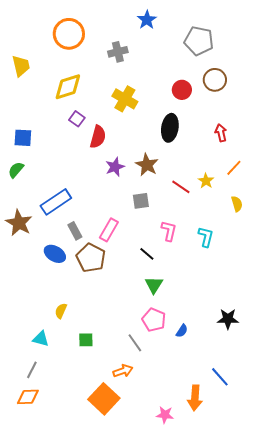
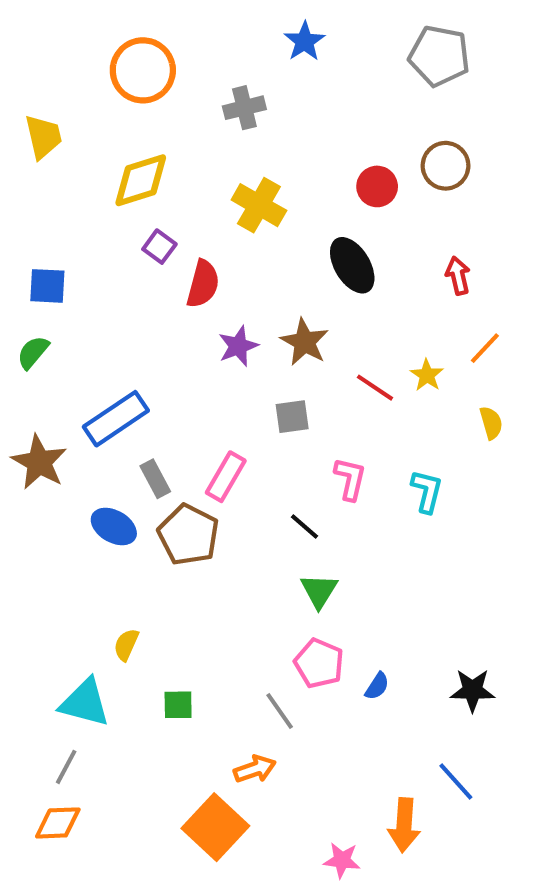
gray pentagon: (199, 41) -> (439, 56), moved
black ellipse: (170, 128) -> (352, 265), turned -40
black star: (228, 319) -> (472, 690), moved
cyan triangle: (41, 339) -> (85, 703), size x1.5

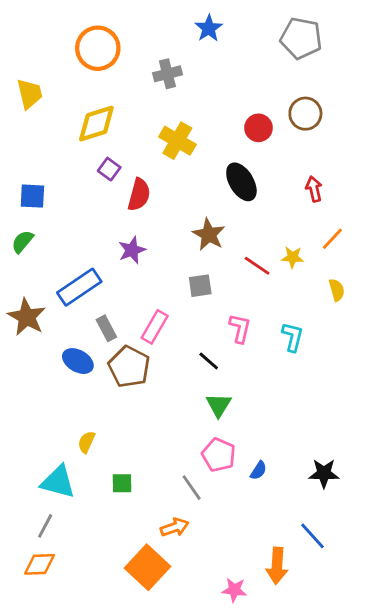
purple star: (238, 346) -> (132, 250), moved
yellow star: (427, 375) -> (293, 257), turned -30

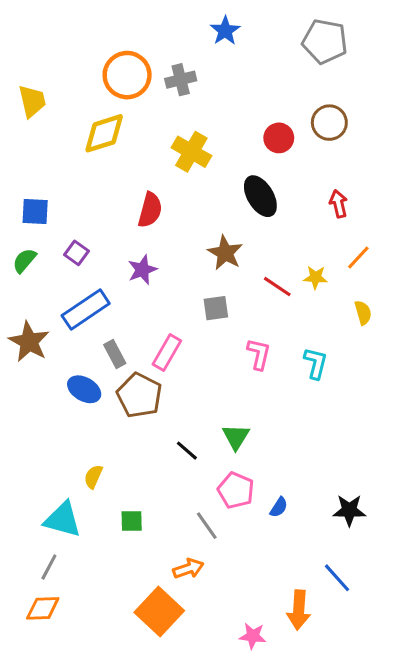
orange circle: (98, 48) -> (127, 75), moved
purple square: (109, 169) -> (76, 253), moved
black line: (209, 361) -> (187, 451), moved

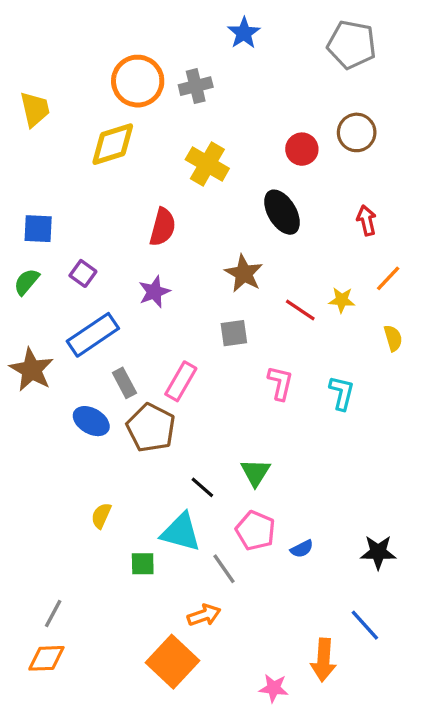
blue semicircle: (279, 507) -> (302, 549), turned 30
cyan triangle: (63, 520) -> (181, 532), moved

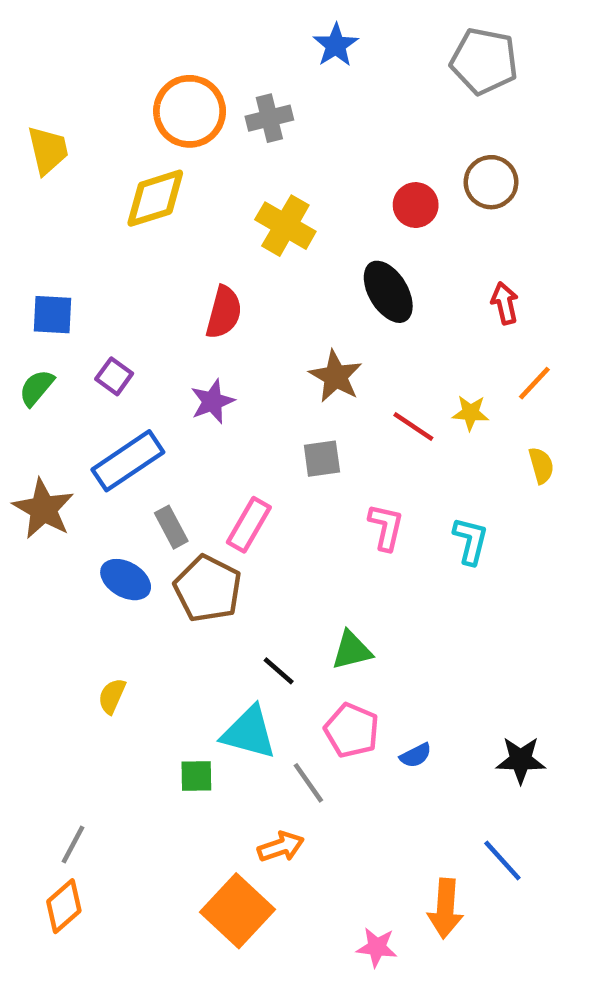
green triangle: (255, 473) -> (352, 650), turned 44
yellow semicircle: (101, 516) -> (112, 696), moved
orange diamond: (46, 658) -> (64, 906), turned -39

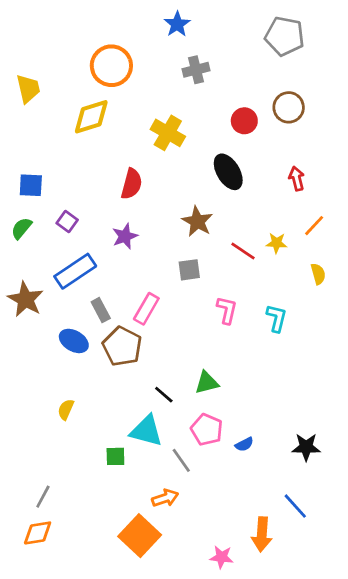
blue star: (336, 45) -> (177, 24), moved
gray cross: (269, 118) -> (196, 70), moved
orange diamond: (64, 906) -> (38, 533), turned 32

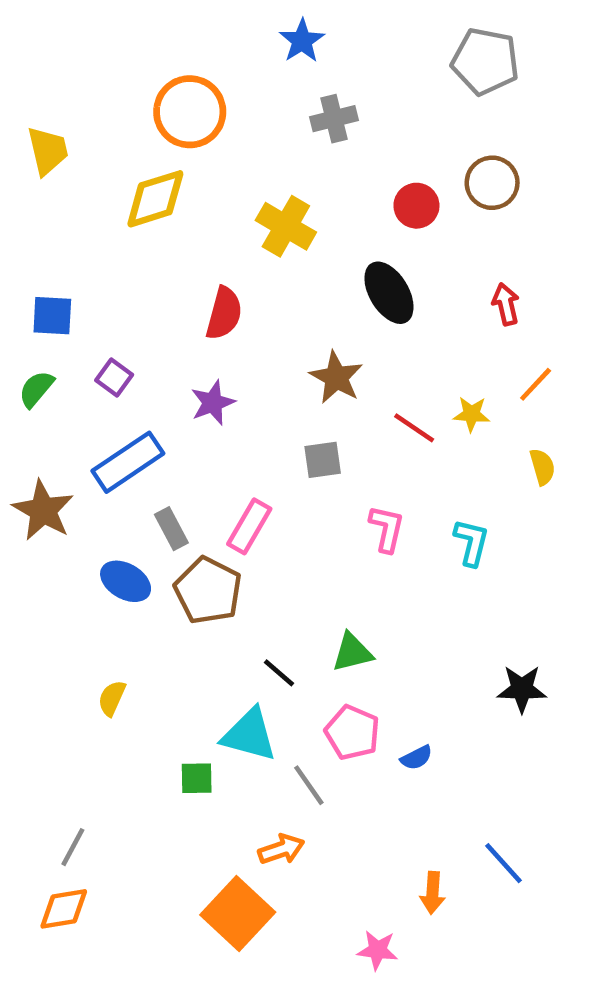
black star: (306, 447) -> (522, 689), moved
orange arrow: (262, 534) -> (433, 893), moved, size x0.7

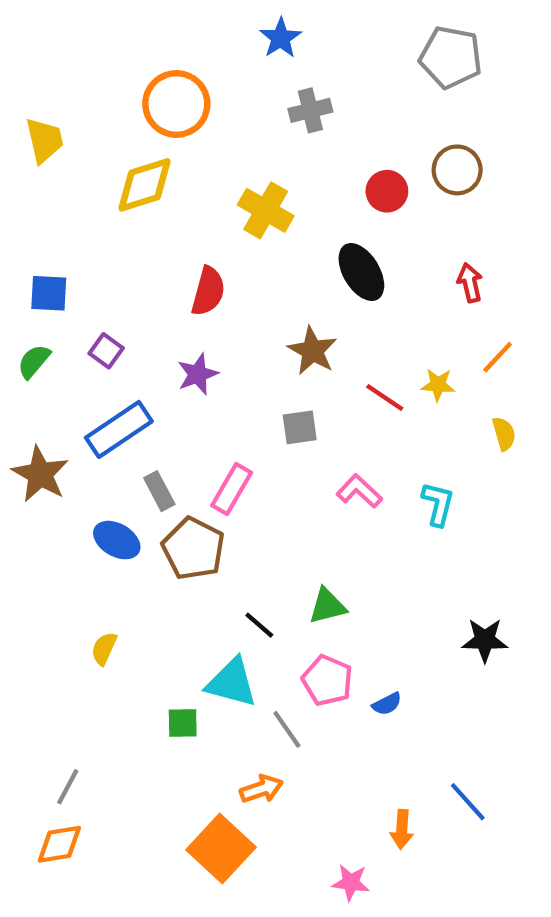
pink L-shape: (387, 529) -> (359, 491), turned -60

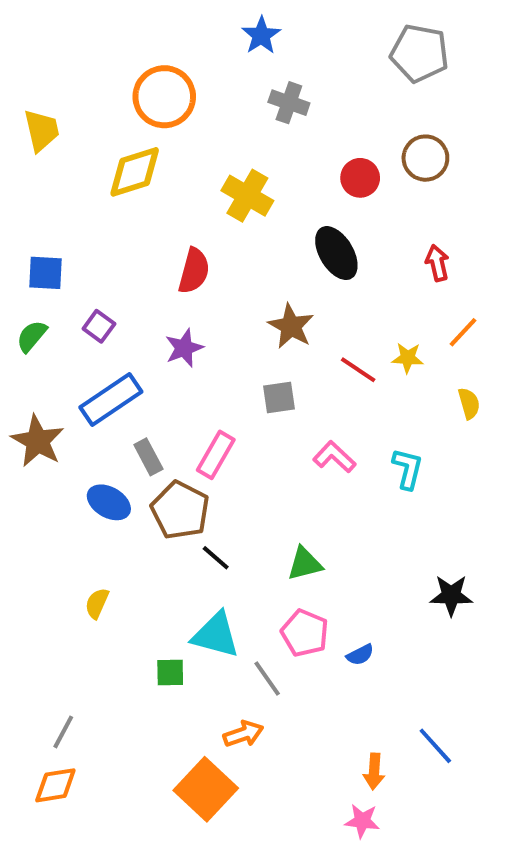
gray cross: (310, 110) -> (289, 103), turned 33
black line: (259, 625) -> (216, 558), moved
pink star: (351, 883) -> (362, 821), moved

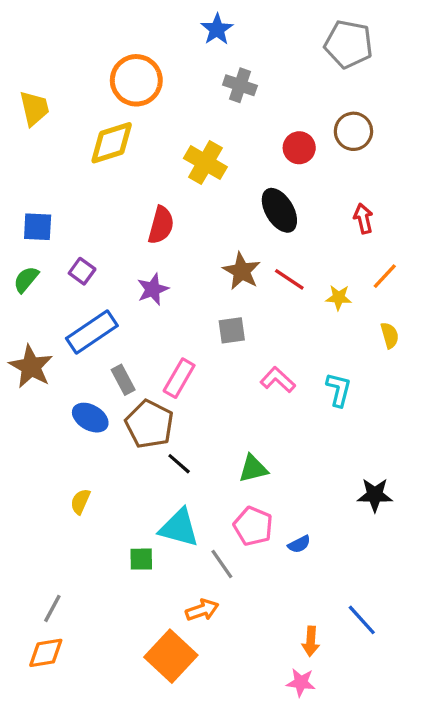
red line: (358, 370) -> (289, 279), moved

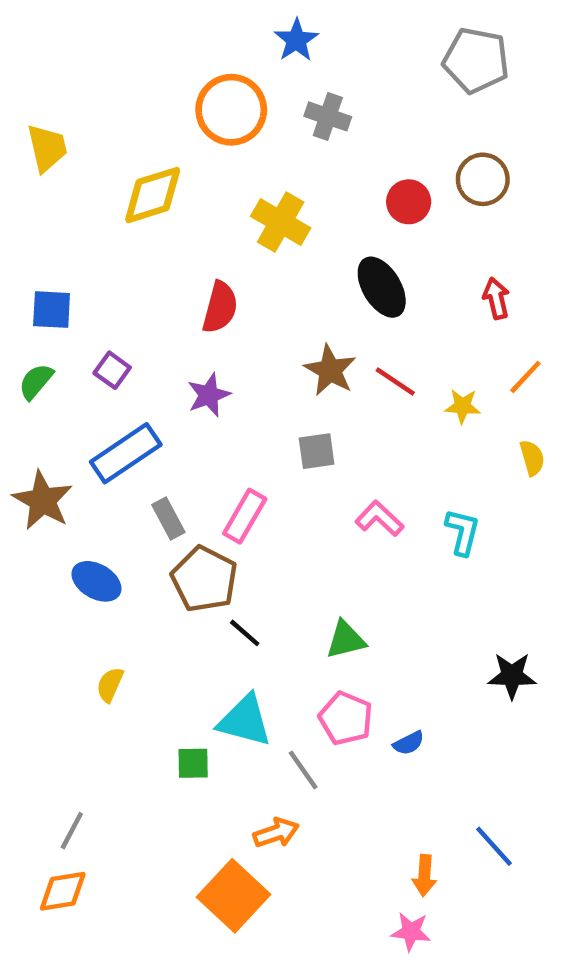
orange circle: (136, 80) -> (231, 110), moved
blue ellipse: (90, 418) -> (96, 581), moved

